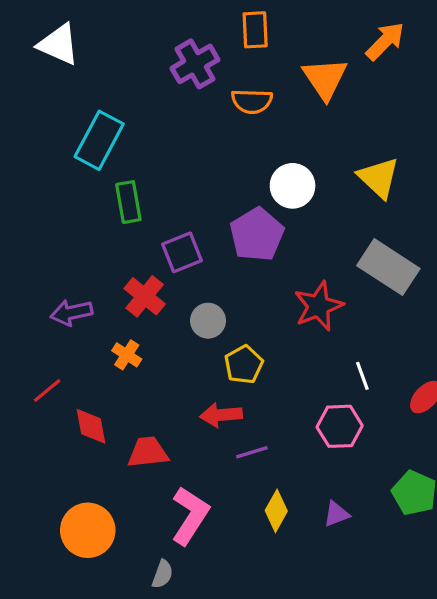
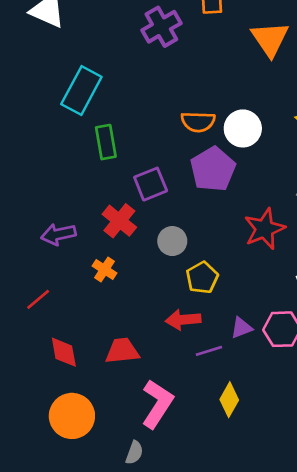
orange semicircle: (252, 101) -> (198, 122), moved
red diamond: (91, 426) -> (64, 352), moved
purple triangle: (336, 514) -> (241, 328), moved

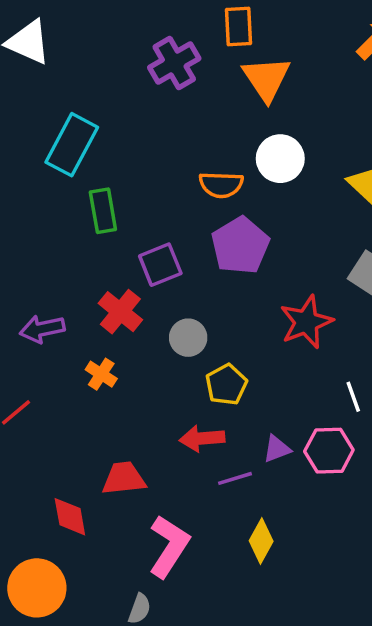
orange triangle: (270, 39) -> (266, 79), moved
white circle: (243, 128) -> (280, 159), moved
red diamond: (64, 352) -> (70, 517), moved
orange circle: (72, 416) -> (37, 588), moved

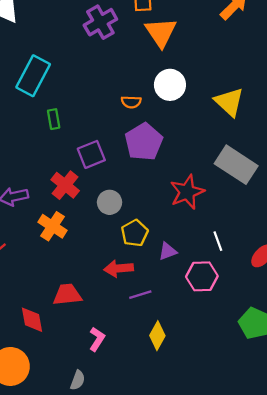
orange semicircle: (221, 185) -> (131, 102), size x0.7
green rectangle: (103, 211) -> (54, 119), size x0.7
orange cross: (101, 374) -> (53, 226), size x1.4
purple triangle: (277, 449) -> (168, 251), moved
pink L-shape: (169, 546) -> (97, 339), size x0.6

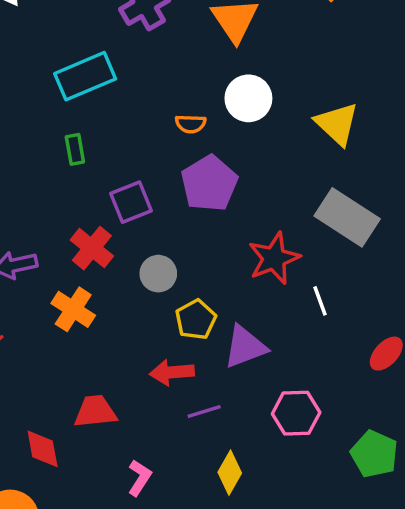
cyan rectangle: (33, 76) -> (85, 76), moved, turned 39
white line: (218, 241) -> (320, 301), moved
purple triangle: (168, 251) -> (245, 347), size x1.6
pink hexagon: (202, 276) -> (296, 413), moved

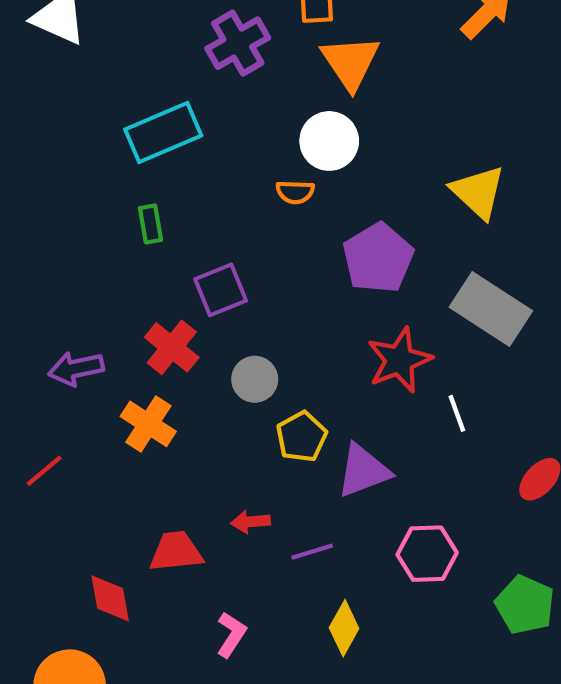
white circle: (248, 98) -> (329, 141), moved
purple pentagon: (209, 183) -> (378, 258), moved
red arrow: (172, 372) -> (250, 522), moved, size x0.7

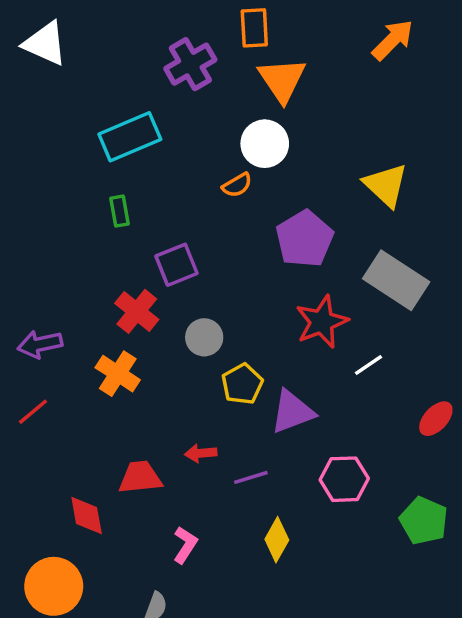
orange semicircle: (295, 192) -> (237, 185), turned -32
purple arrow: (76, 369) -> (40, 344), moved
white line: (457, 413) -> (368, 365), turned 76

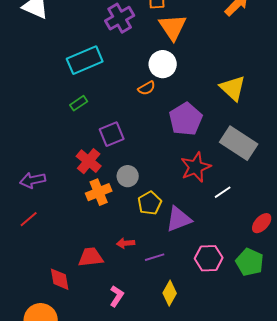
green rectangle: (119, 211) -> (79, 103), turned 66
orange cross: (118, 374) -> (99, 192), moved, turned 35
green pentagon: (424, 521) -> (250, 262), moved

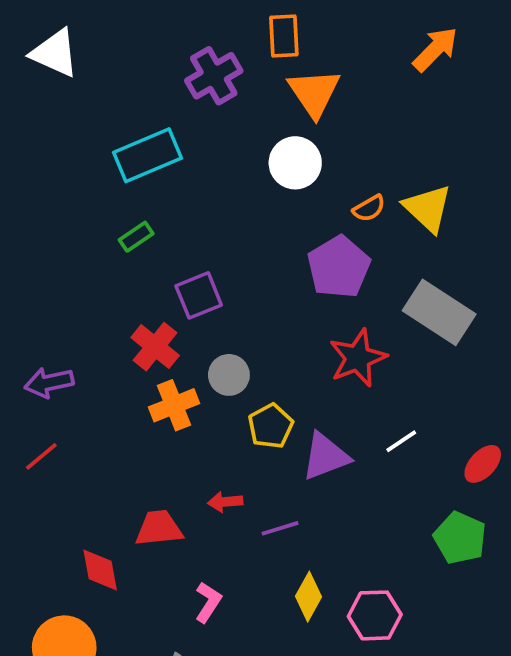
orange semicircle: (147, 88) -> (369, 208), moved
white line: (223, 192) -> (401, 441), moved
pink hexagon: (209, 258) -> (375, 615), moved

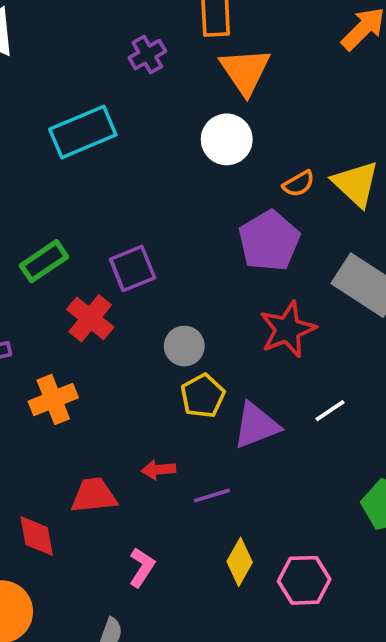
purple cross: (214, 76) -> (147, 55), size x0.7
green rectangle: (136, 237) -> (44, 261), moved, size x1.4
gray circle: (229, 375) -> (184, 346), moved
orange cross: (174, 405) -> (53, 400), moved

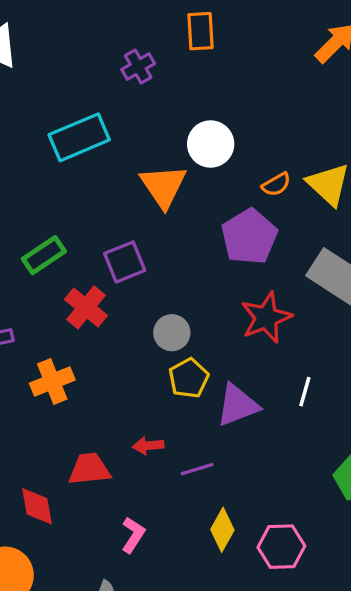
orange triangle: (245, 71) -> (163, 186), moved
white line: (330, 411) -> (305, 392), turned -40

